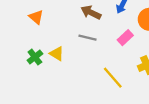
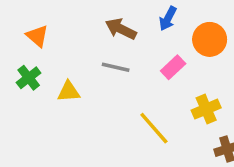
yellow triangle: (57, 54) -> (69, 92), turned -35
green cross: (35, 57) -> (29, 78), moved

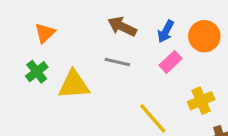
blue arrow: (168, 19) -> (166, 31), moved
orange triangle: (37, 36) -> (45, 33), turned 35
yellow triangle: (69, 92) -> (74, 85), size x1.5

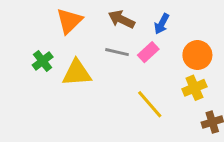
orange triangle: (45, 33) -> (69, 21), moved, size x1.4
orange circle: (204, 36) -> (197, 55), moved
pink rectangle: (170, 62) -> (148, 52), moved

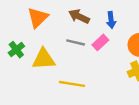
blue arrow: (162, 24) -> (111, 20), turned -35
yellow line: (150, 104) -> (72, 84), moved, turned -40

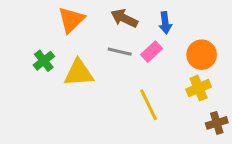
yellow line: (72, 84) -> (149, 105), moved, turned 55

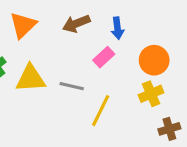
brown arrow: (124, 18) -> (76, 24), turned -48
gray line: (120, 52) -> (72, 86), moved
yellow line: (149, 105) -> (101, 111), turned 52

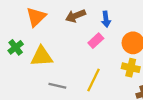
gray line: (72, 86) -> (57, 86), moved
yellow cross: (151, 94) -> (131, 68), turned 36

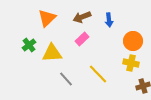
pink rectangle: (96, 41) -> (82, 39), moved
yellow line: (94, 80) -> (98, 74), turned -70
gray line: (57, 86) -> (66, 79), turned 35

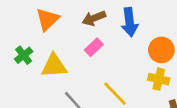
blue arrow: (109, 20) -> (130, 22), size x1.5

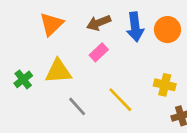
orange circle: (161, 50) -> (167, 30), moved
green cross: (24, 55) -> (23, 79), moved

